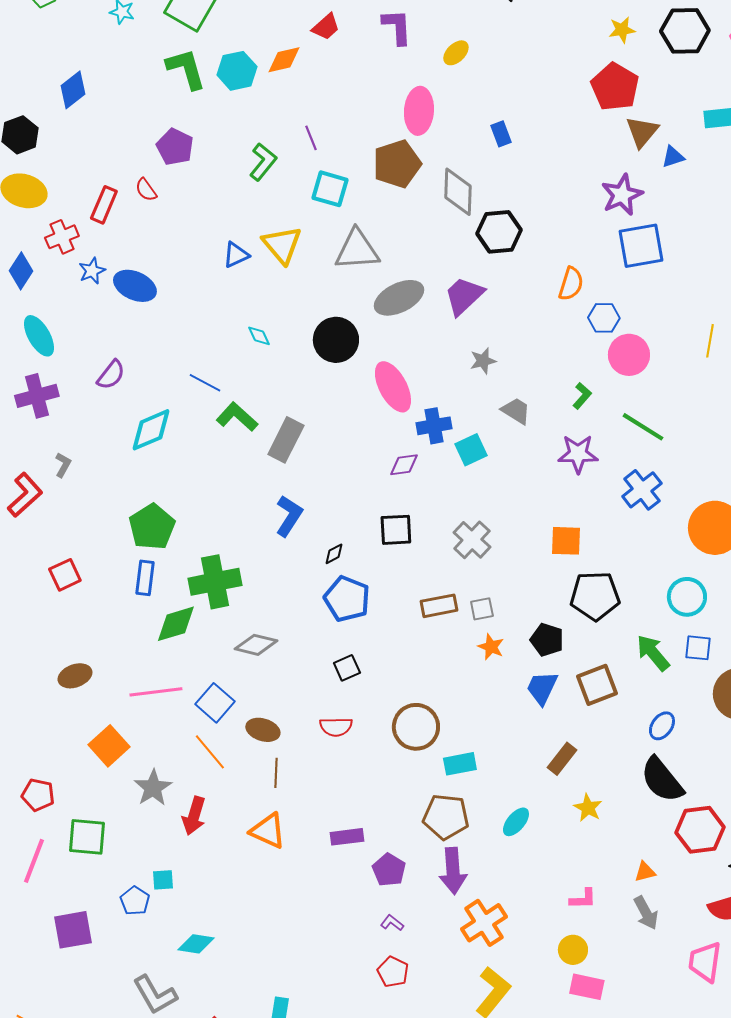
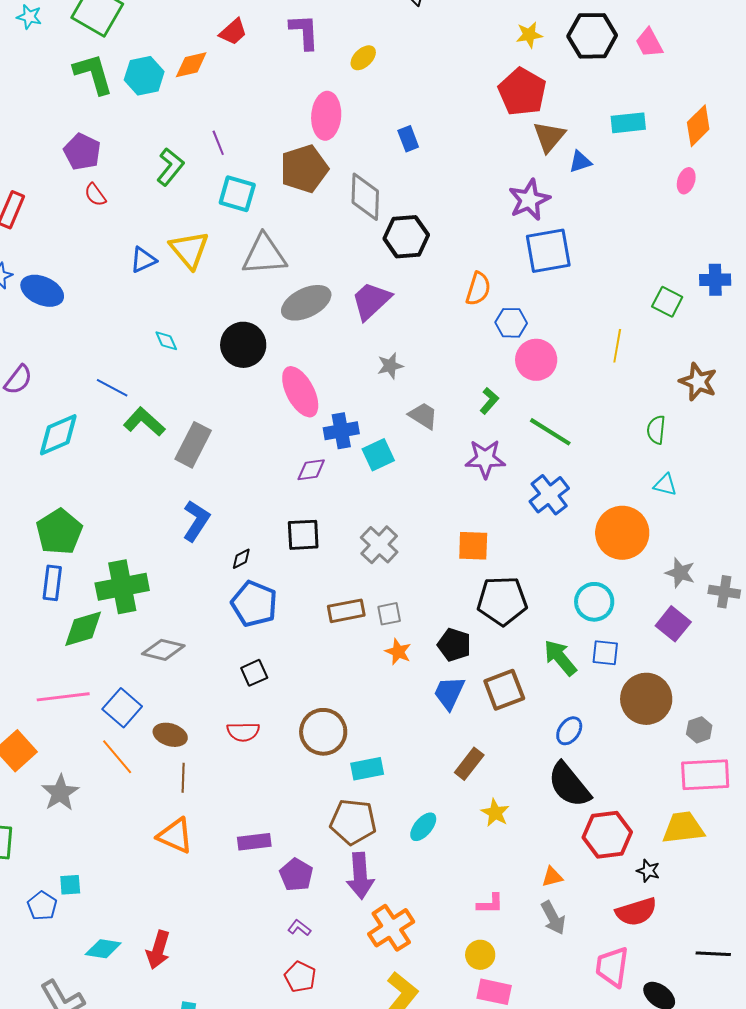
red semicircle: (146, 190) -> (95, 195), moved
red arrow: (194, 816) -> (158, 950), moved

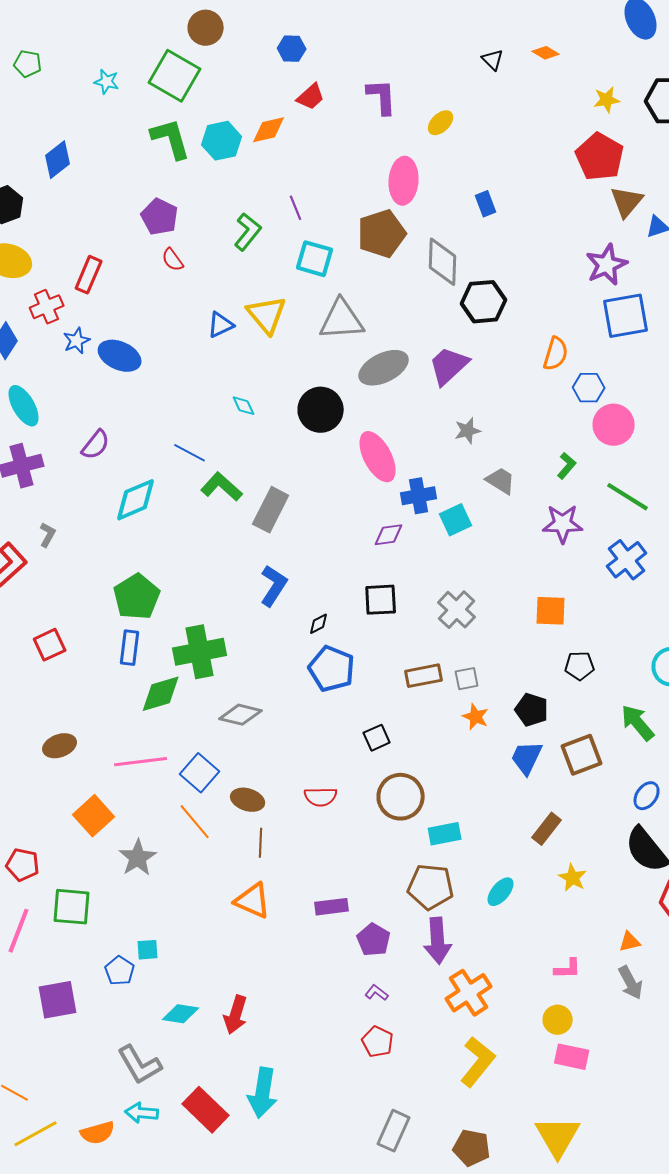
black pentagon: (502, 601) -> (580, 666), size x0.6
black square: (254, 673) -> (377, 738), moved

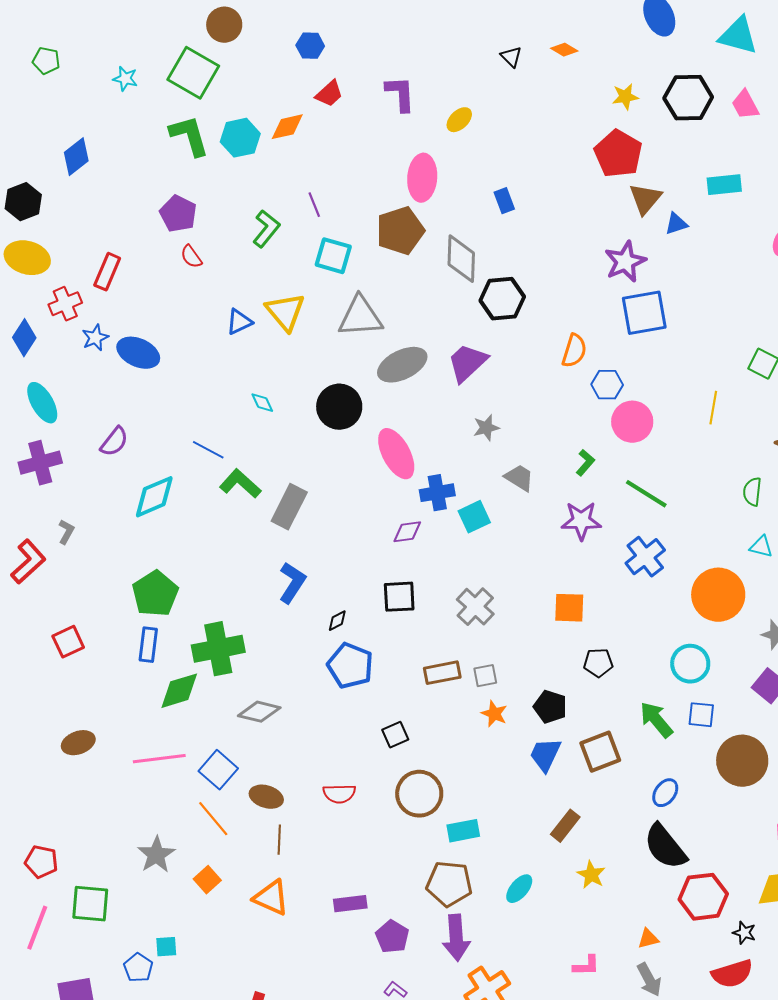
orange square: (94, 816) -> (207, 880), moved, size x0.7

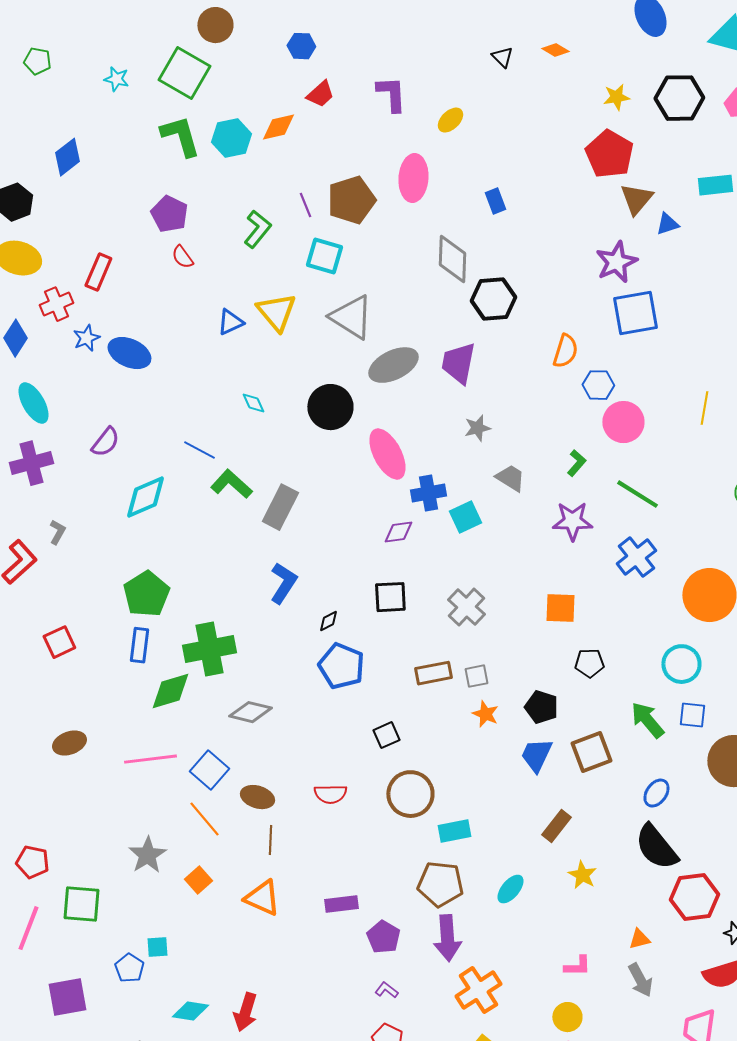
brown pentagon: (400, 231) -> (351, 200), moved
gray triangle: (360, 317) -> (351, 317), turned 36
purple trapezoid: (467, 363) -> (458, 363), turned -36

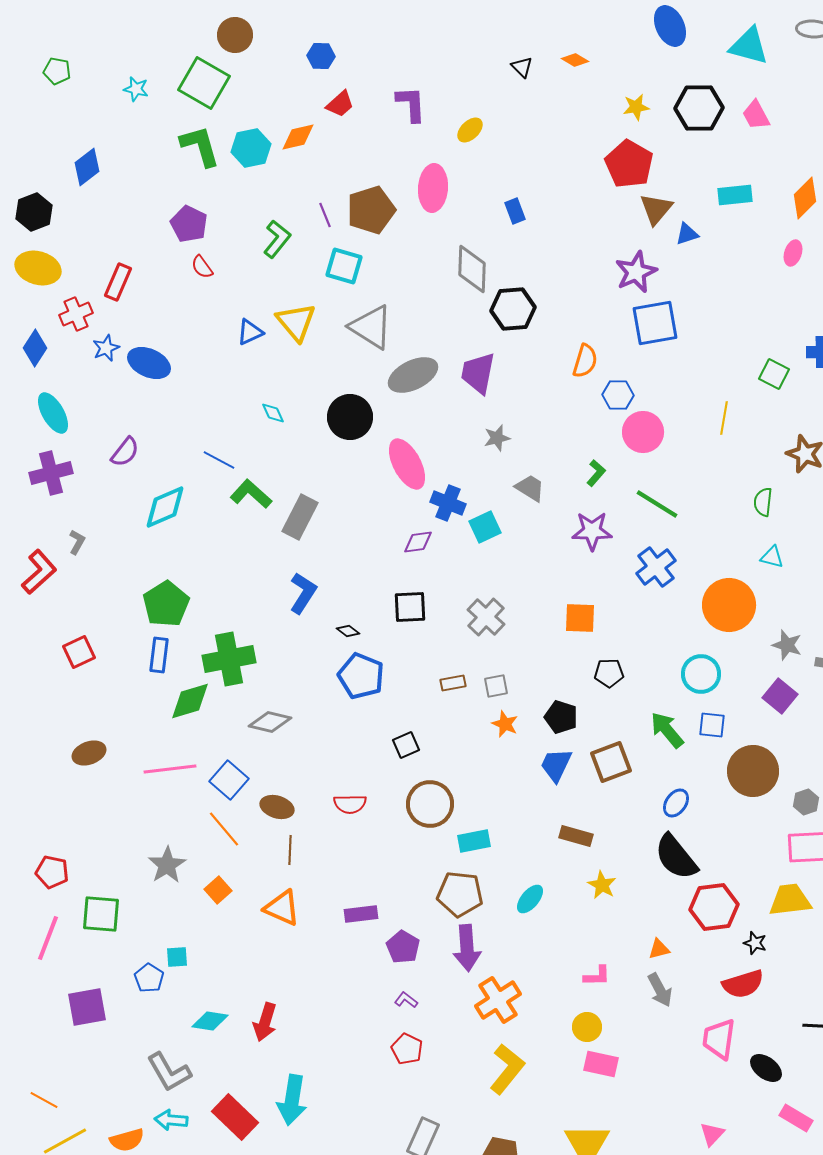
blue cross: (428, 493) -> (448, 503), turned 32
black diamond: (328, 621) -> (348, 631), turned 65
brown rectangle: (433, 673) -> (453, 683), size x0.7
brown rectangle: (556, 826) -> (576, 836), turned 68

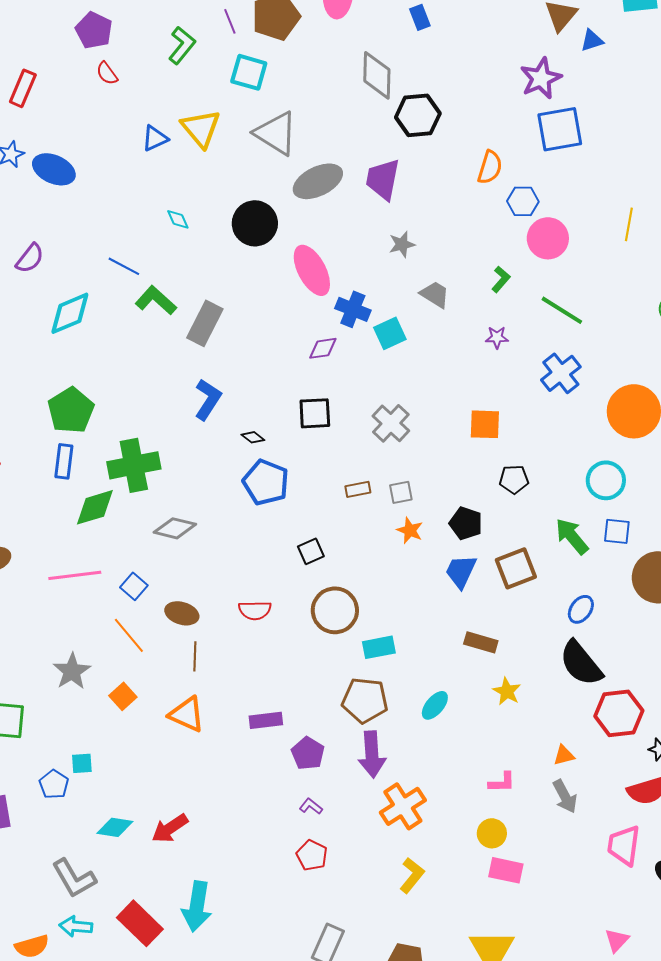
purple star: (592, 531) -> (497, 337), size x0.6
blue square: (229, 780) -> (134, 586), size x0.7
red arrow: (265, 1022) -> (170, 828), turned 39
yellow L-shape: (507, 1069) -> (412, 875), size x0.7

